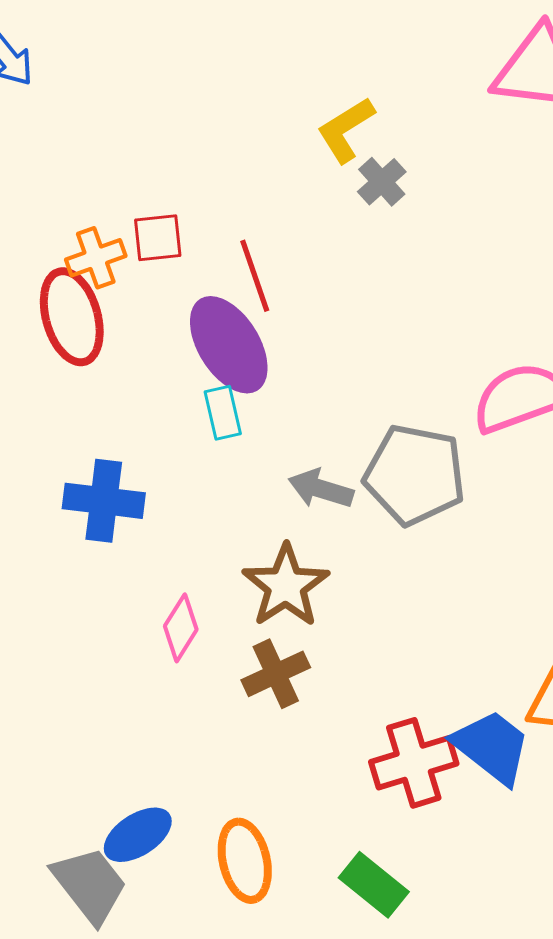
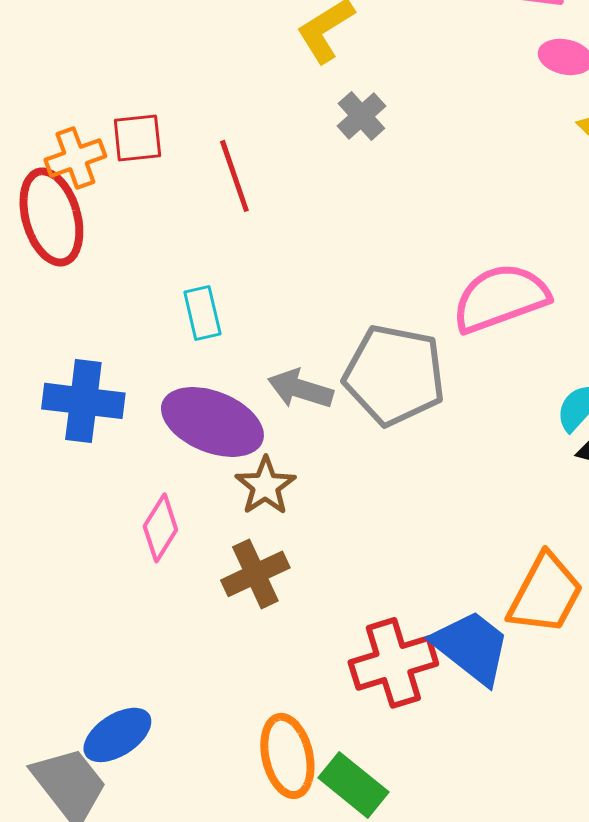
gray cross: (382, 182) -> (361, 116), moved
purple ellipse: (229, 345) -> (212, 422), moved, turned -36
brown star: (286, 586) -> (265, 486), size x0.7
orange ellipse: (245, 861) -> (287, 756), moved

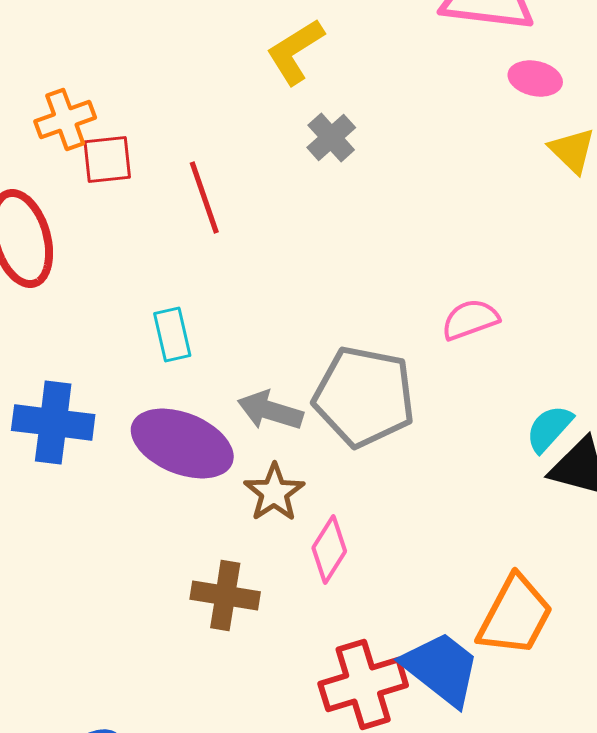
orange cross: (75, 158) -> (65, 120), moved
pink semicircle: (500, 298) -> (470, 320), size x0.6
brown star: (265, 486) -> (274, 492), moved
pink diamond: (160, 528) -> (329, 550), moved
brown cross: (255, 574) -> (225, 596), turned 34

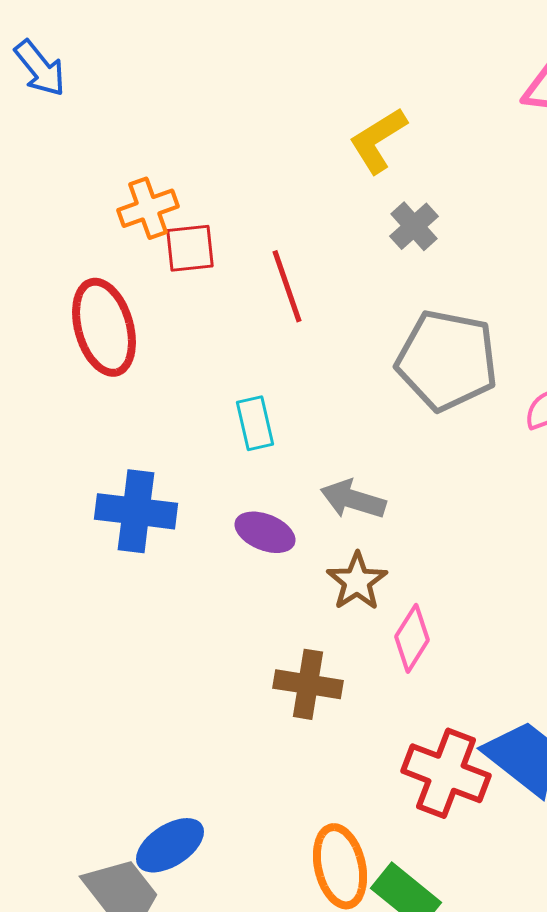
gray pentagon: (364, 396) -> (447, 360), moved
purple ellipse: (182, 444) -> (265, 532), size x0.6
red cross: (363, 684) -> (446, 773), turned 38

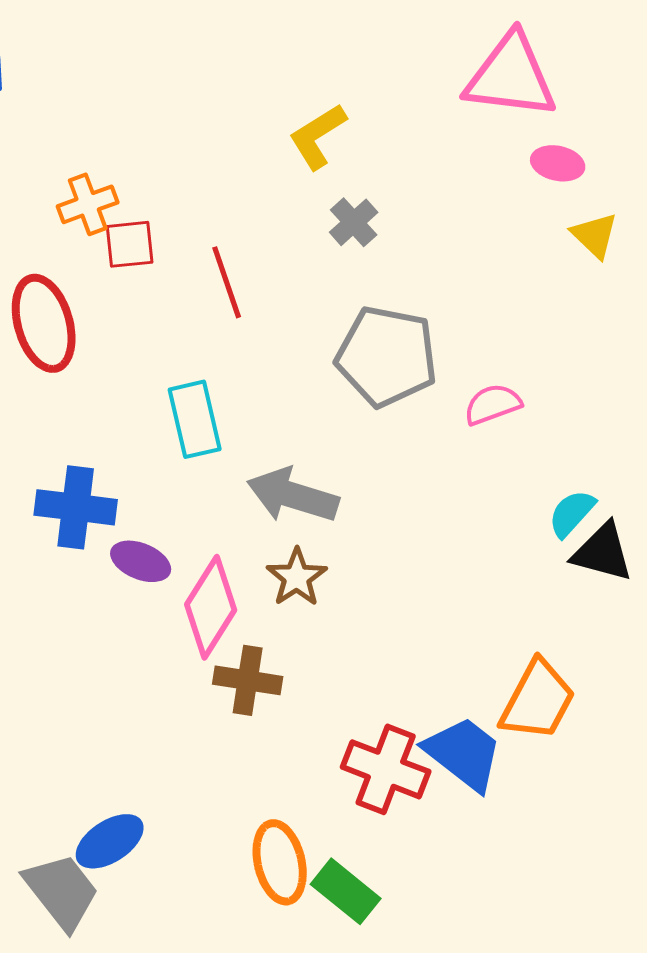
cyan rectangle: (255, 423) -> (195, 419), size x1.4
gray arrow: (353, 499) -> (293, 495), size x1.4
purple ellipse: (265, 532) -> (141, 561), moved
pink diamond: (412, 638) -> (211, 607), moved, size x1.5

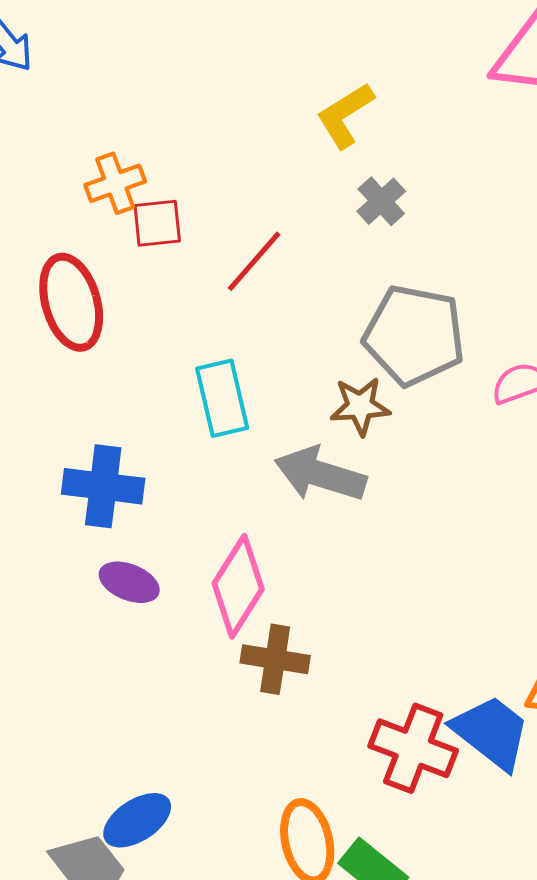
red line: (227, 282) -> (254, 261), turned 60
purple ellipse: (141, 561) -> (129, 582), moved
brown star: (297, 577) -> (360, 406), moved, turned 30

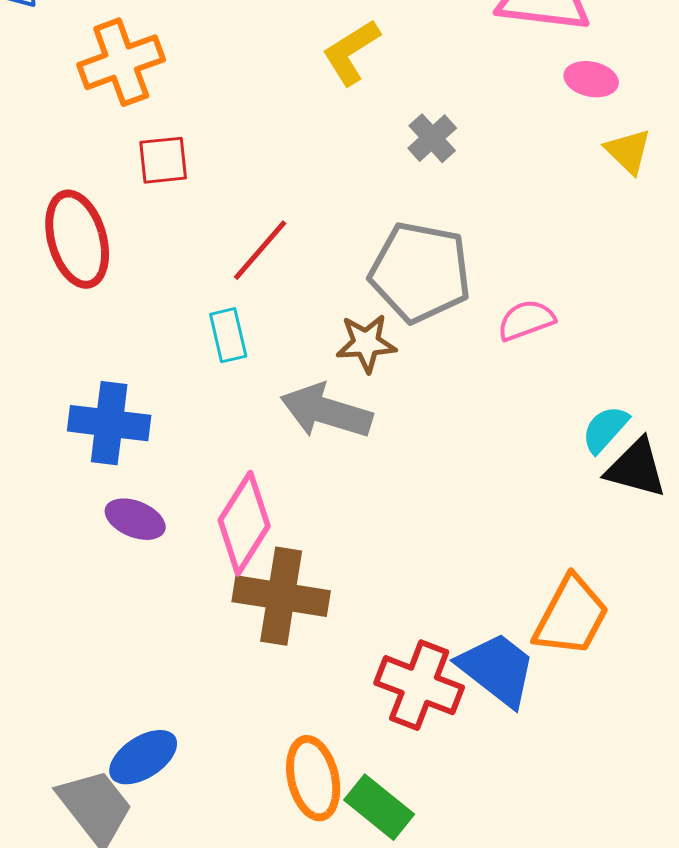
orange cross: (115, 183) -> (121, 62), moved, size x1.4
gray cross: (381, 201) -> (432, 138), moved
red line: (254, 261) -> (260, 250), moved
cyan rectangle: (222, 398) -> (228, 335), size x0.7
brown cross: (275, 659) -> (281, 596), size x1.4

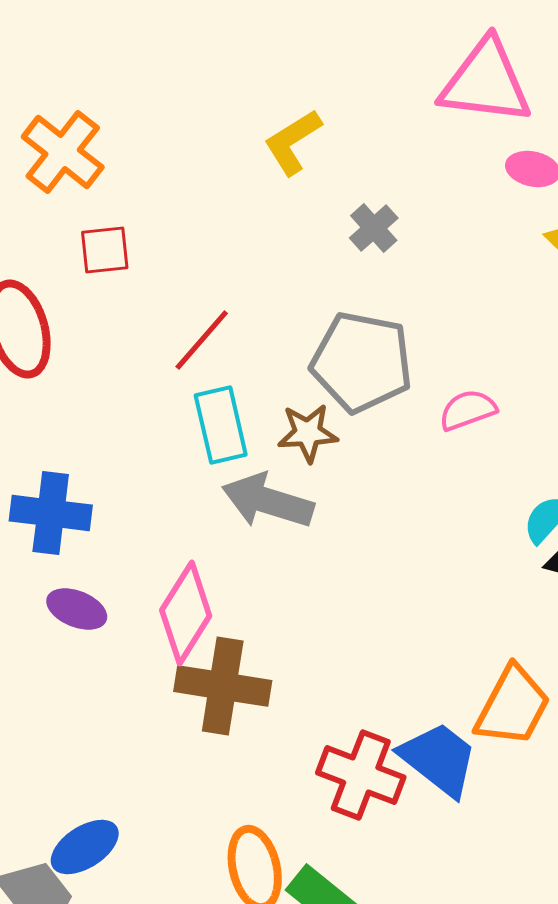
orange cross: (121, 62) -> (63, 152), turned -32
cyan rectangle: (228, 335) -> (221, 425), moved, size x1.4

